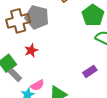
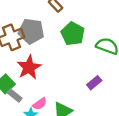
green pentagon: (93, 15) -> (73, 34), moved
red star: (31, 50) -> (29, 67), size x1.6

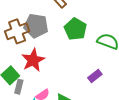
gray rectangle: (15, 96) -> (19, 87), turned 64

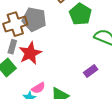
green pentagon: (75, 29) -> (80, 14), moved
gray rectangle: (19, 87) -> (12, 47), moved

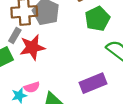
purple rectangle: (91, 71) -> (93, 83), size x1.6

